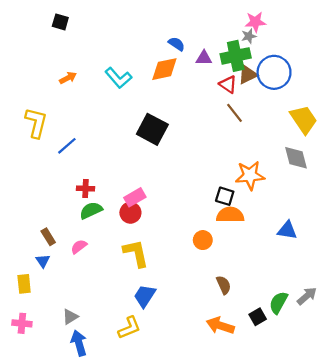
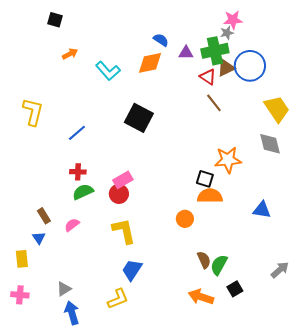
orange arrow: (68, 78) -> (70, 54), moved
blue line: (67, 146) -> (77, 133), moved
green semicircle: (278, 303) -> (219, 265), moved

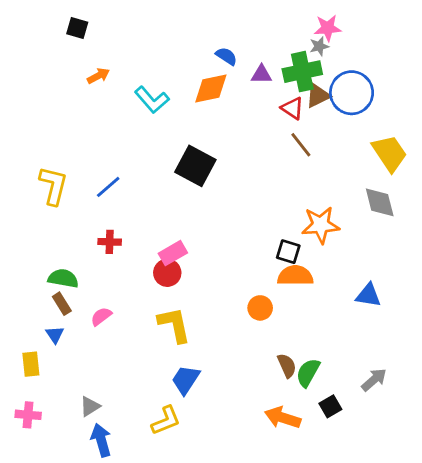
yellow L-shape: (33, 112) -> (53, 186), moved
green semicircle: (83, 192) -> (63, 278), moved, turned 35
gray arrow: (280, 270) -> (374, 380), moved

